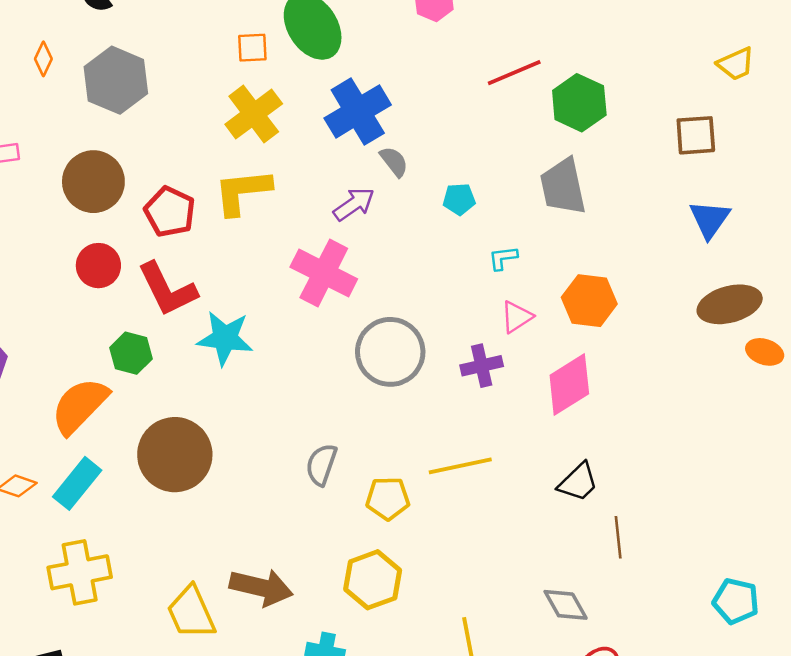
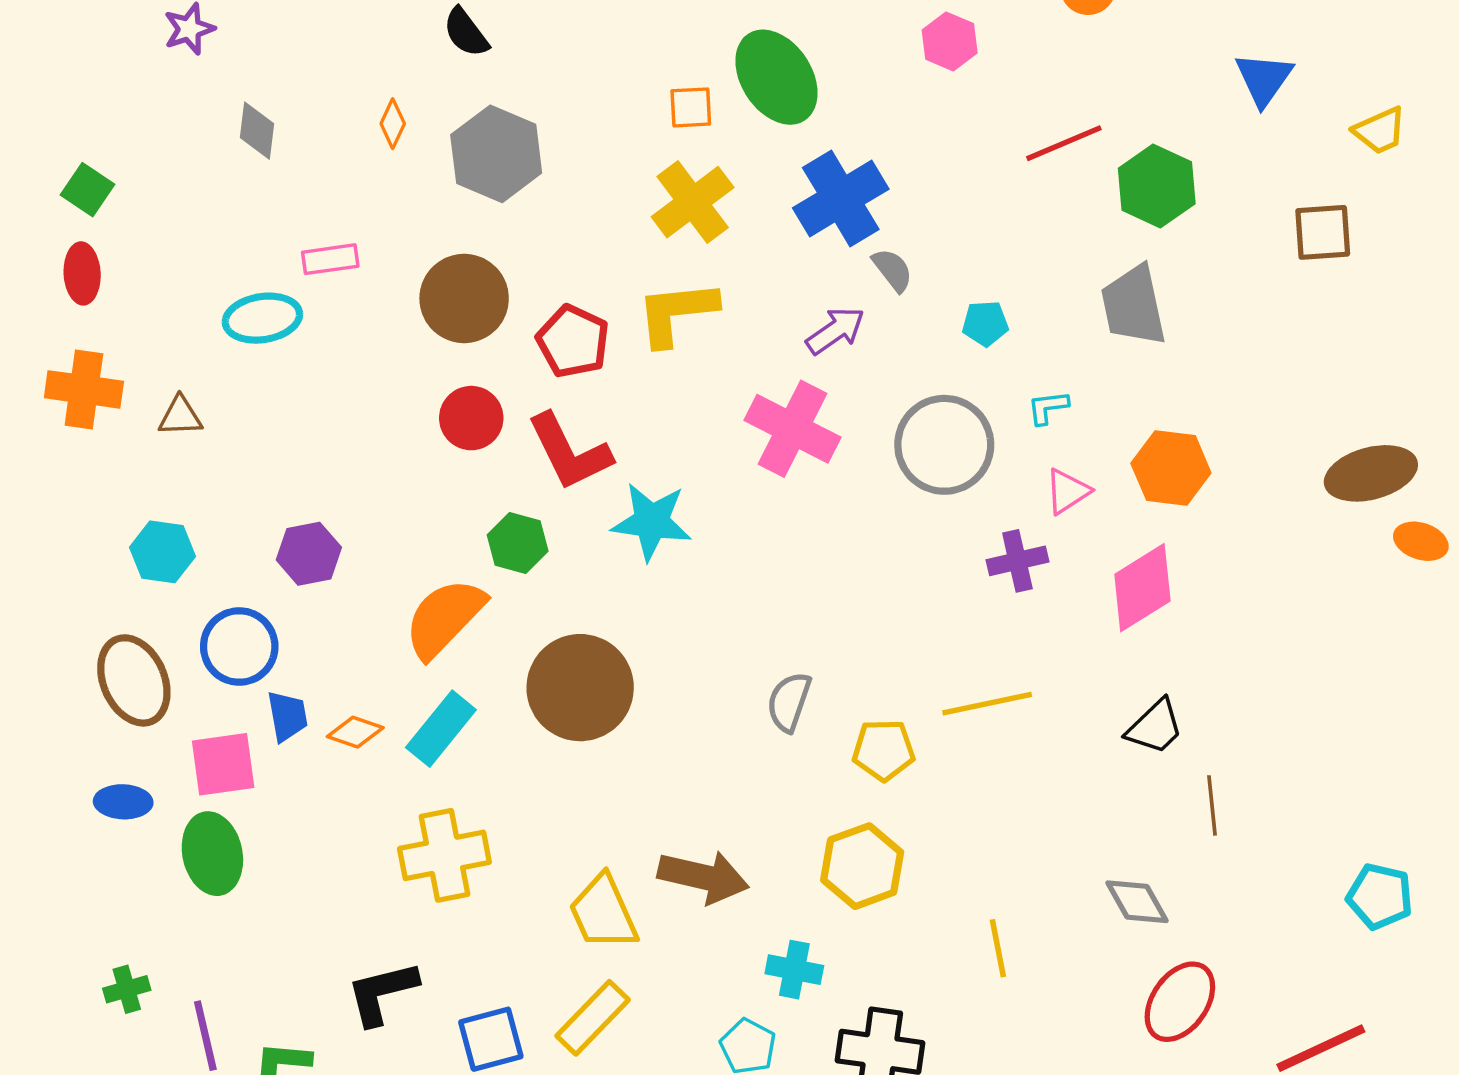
blue triangle: (710, 219) -> (1264, 79), moved
gray circle: (390, 352) -> (944, 445), moved

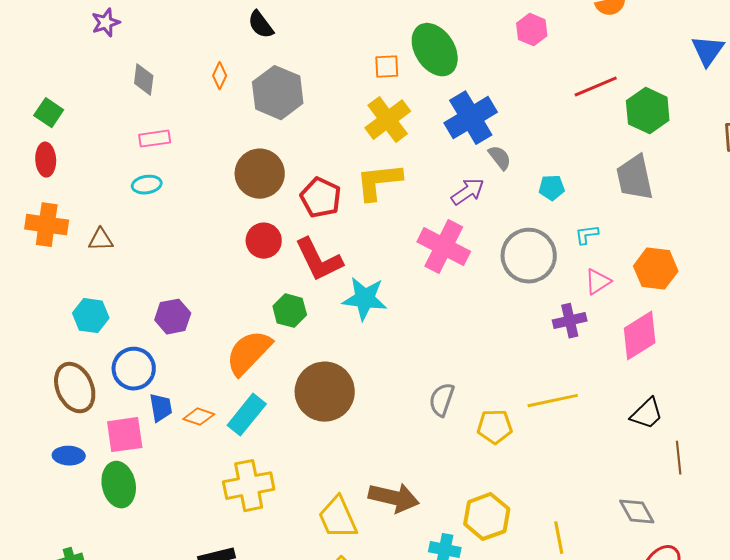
pink rectangle: (330, 259) -> (155, 139), moved
cyan ellipse: (262, 318) -> (147, 185), size x0.7
yellow hexagon: (862, 866) -> (487, 517), moved

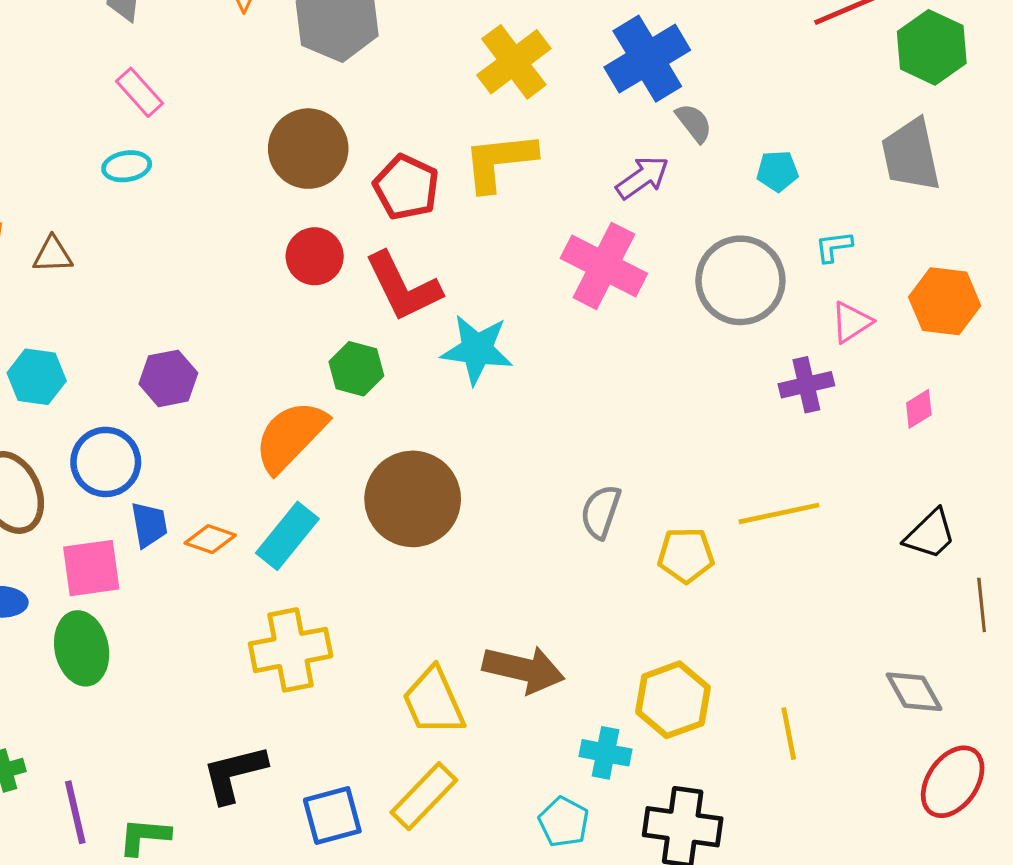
pink rectangle: (155, 139) -> (139, 92), turned 56
pink diamond: (640, 336) -> (919, 409), size x0.5

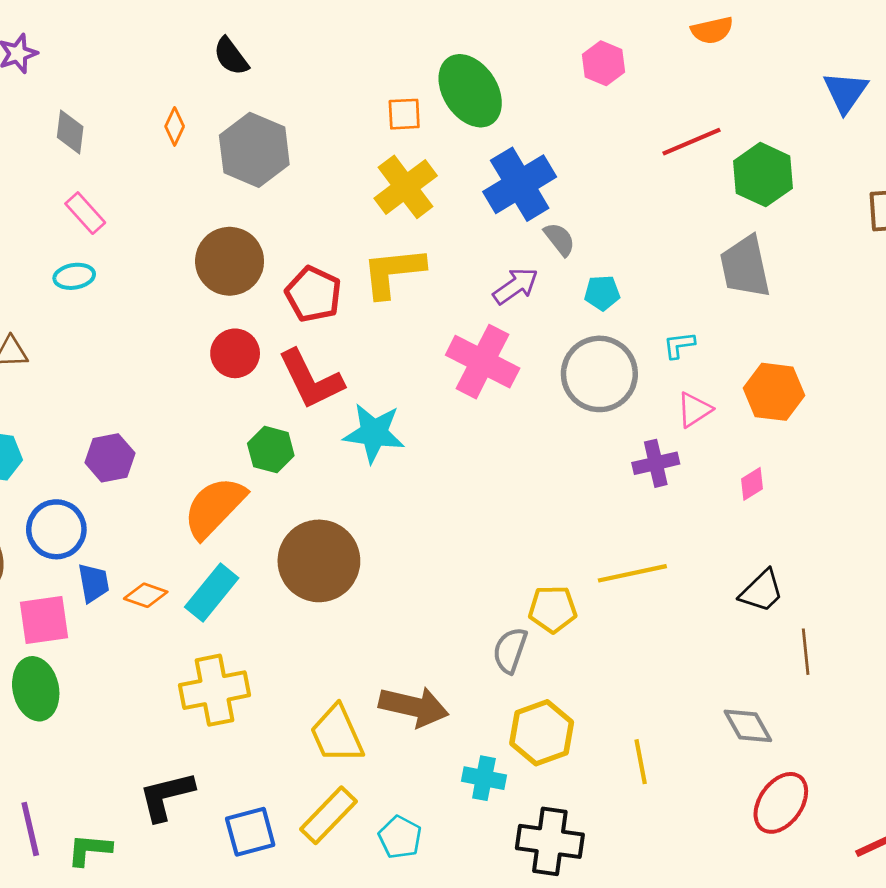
cyan pentagon: (777, 171) -> (602, 293), moved
gray semicircle: (601, 512) -> (510, 650), moved
cyan pentagon: (564, 822) -> (400, 837), moved

